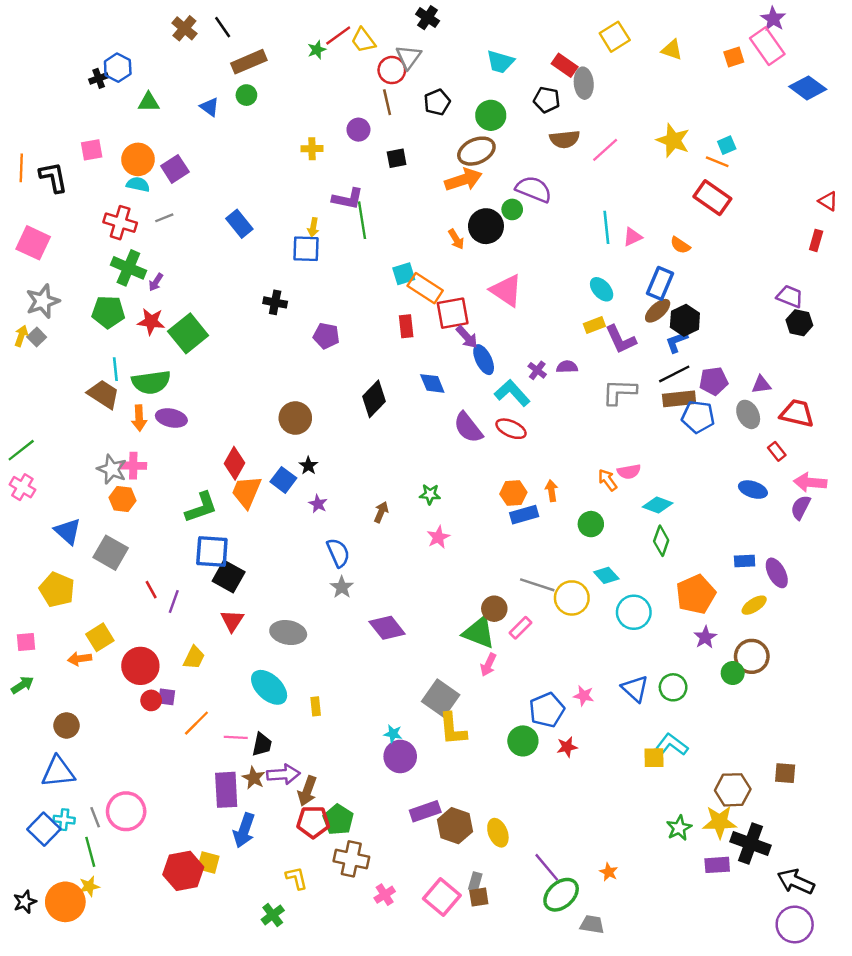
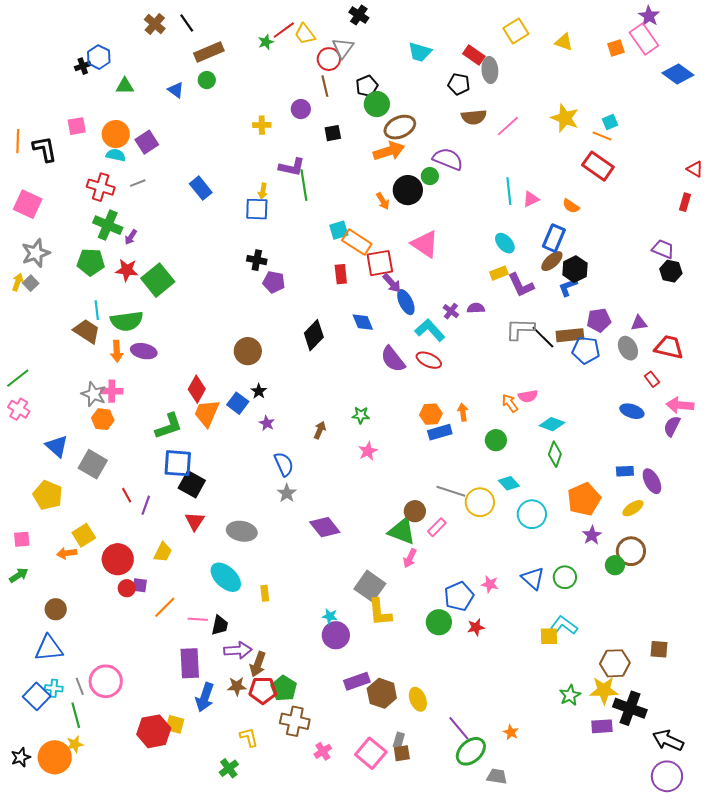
green circle: (491, 115) -> (377, 104), moved
black cross: (275, 302) -> (257, 260), moved
black line: (674, 374) -> (543, 337), moved, turned 72
brown star: (254, 778) -> (237, 686), moved, turned -30

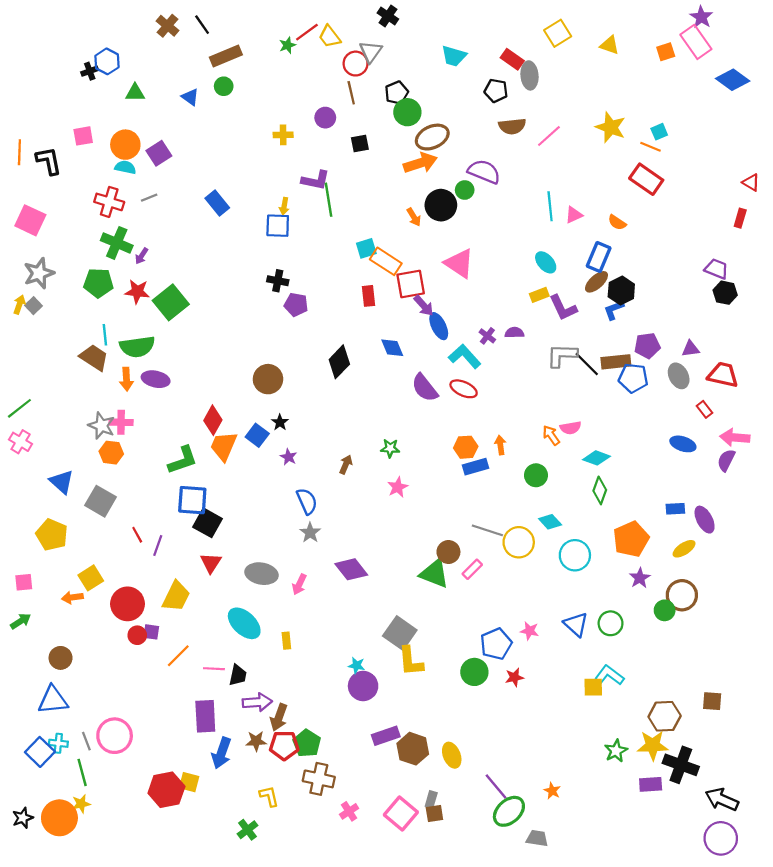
yellow trapezoid: (163, 552) -> (176, 596), size x1.4
pink arrow: (410, 558) -> (299, 584), moved

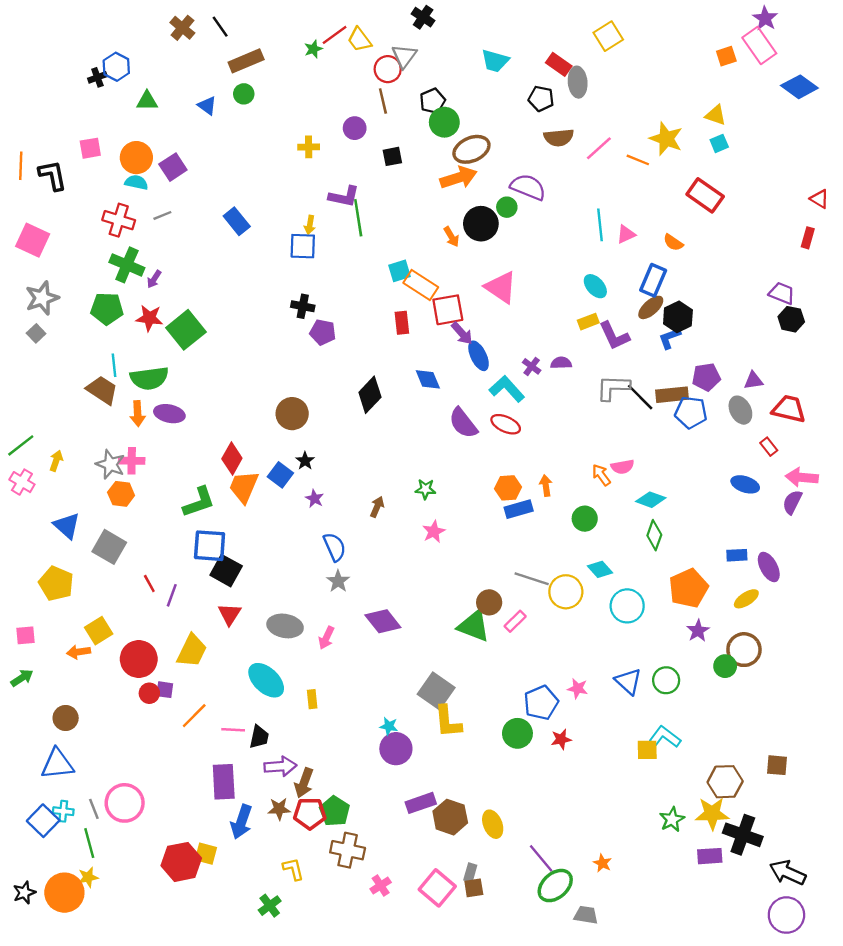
yellow triangle: (609, 45) -> (716, 115), moved
orange line: (651, 147) -> (638, 160), moved
yellow arrow: (19, 305) -> (56, 461), moved

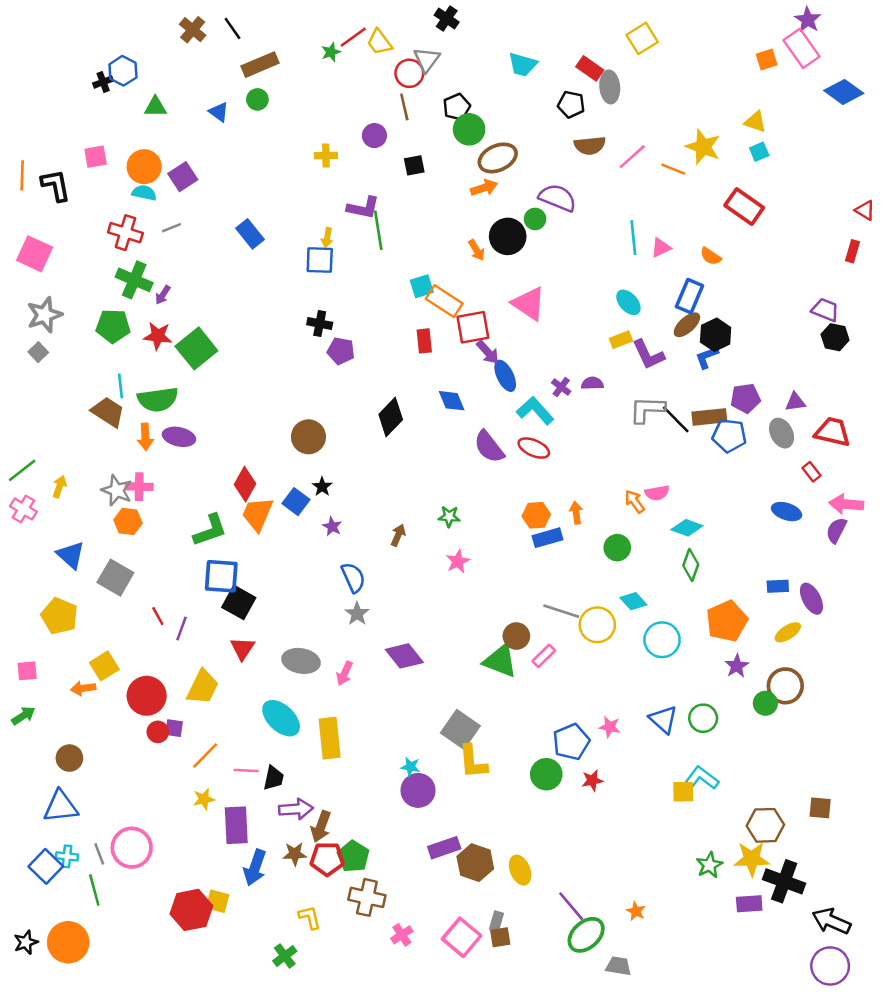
orange arrow: (458, 178) -> (484, 188), size x0.7
yellow rectangle: (312, 699) -> (330, 738), size x2.0
yellow star: (88, 877) -> (204, 799), moved

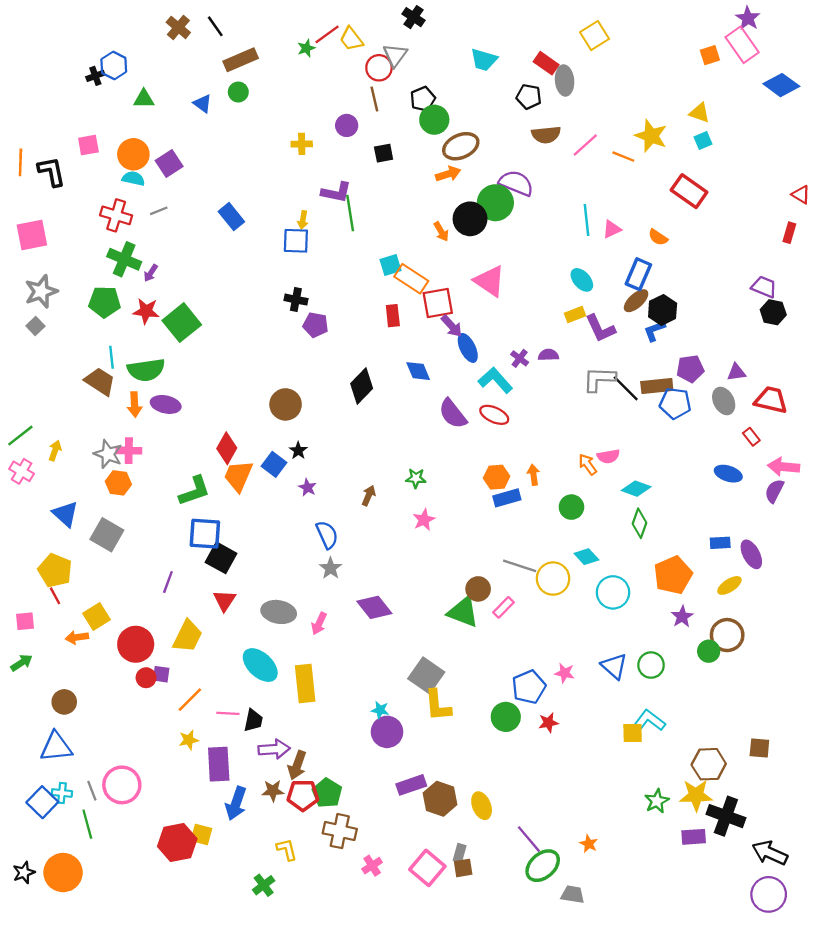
green circle: (535, 219) -> (495, 203), size x1.8
pink square: (35, 254) -> (32, 235), turned -36
red line: (158, 616) -> (55, 596), moved

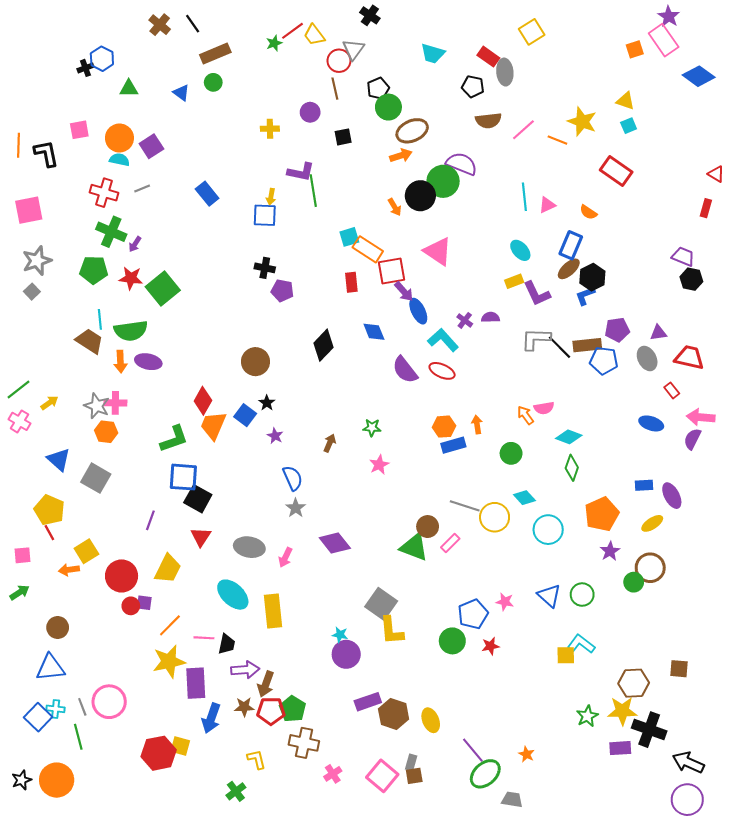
yellow arrow: (55, 451) -> (49, 403), turned 36
yellow star: (189, 740) -> (169, 662), size x1.8

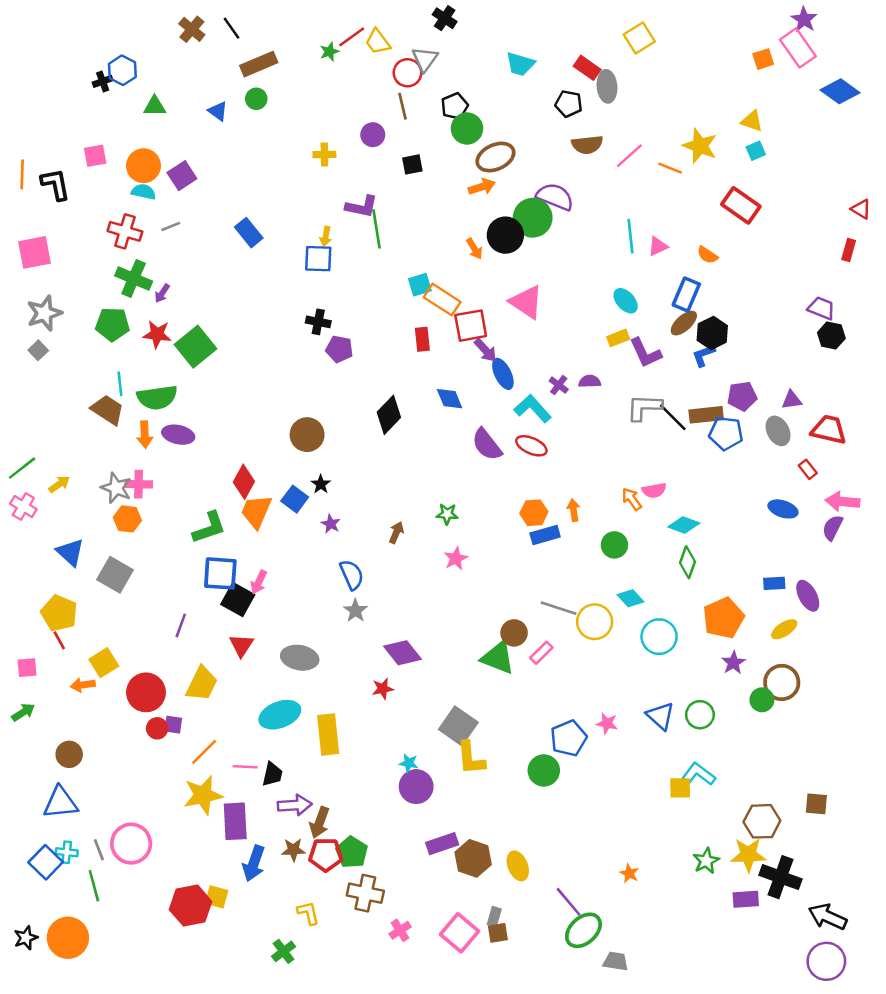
pink arrow: (285, 557) -> (259, 582), moved
cyan ellipse: (233, 595) -> (280, 715), turned -64
red star: (490, 646) -> (383, 689), moved
orange star: (527, 754) -> (629, 873), moved

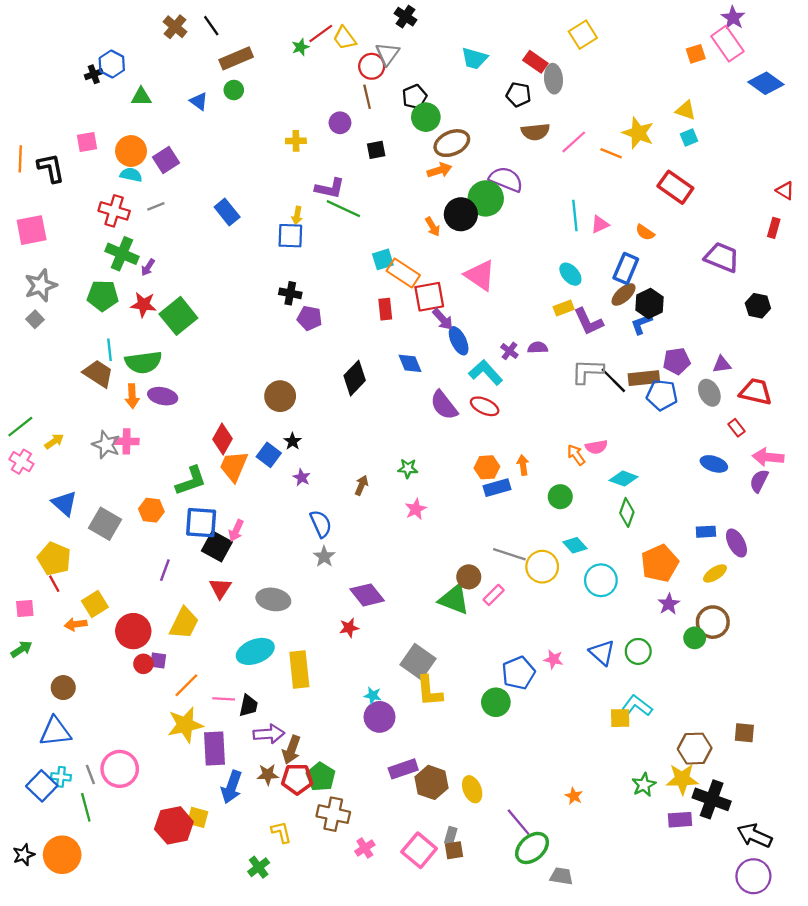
green line: (376, 229) -> (343, 209), turned -56
purple trapezoid: (821, 308) -> (722, 257), moved, size x1.4
orange hexagon: (127, 519) -> (151, 510), moved

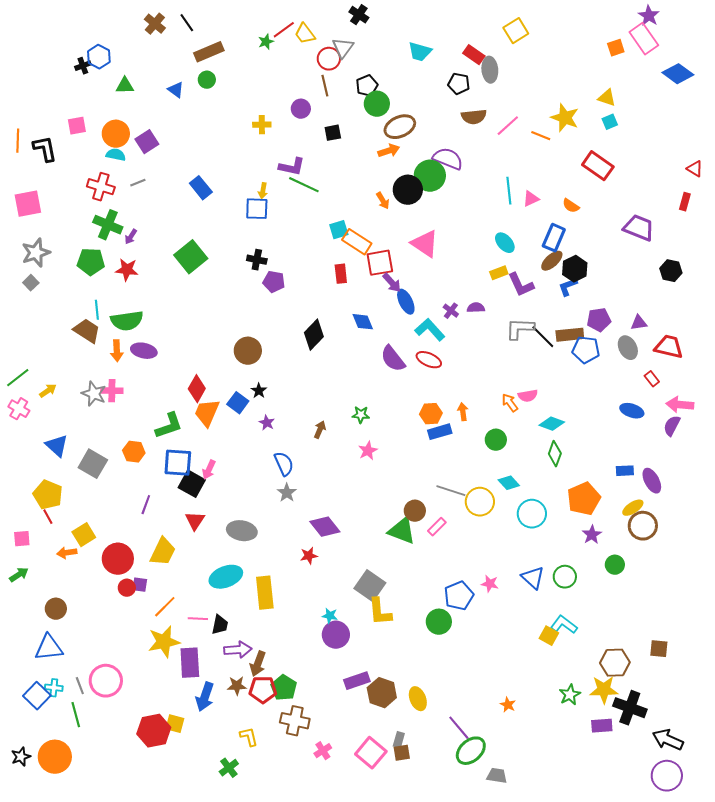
green square: (178, 316) -> (191, 257), moved
brown circle: (713, 622) -> (643, 526), moved
yellow square: (620, 718) -> (549, 636), turned 30

